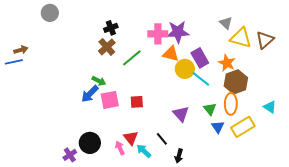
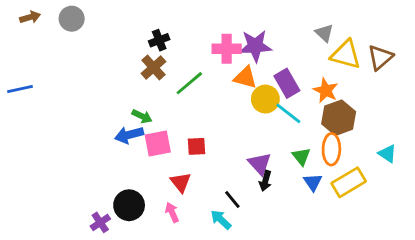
brown arrow: (21, 50) -> (30, 17), moved
blue arrow: (90, 94) -> (129, 135), turned 30
red triangle: (131, 138) -> (181, 182), moved
cyan arrow: (144, 151) -> (221, 220), moved
black arrow: (179, 156) -> (265, 181), moved

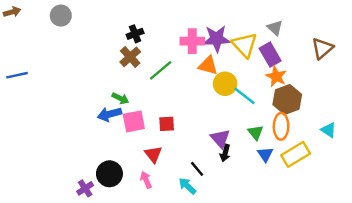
brown arrow: (30, 17) -> (12, 12), moved
yellow triangle: (346, 55) -> (245, 45), moved, turned 32
purple rectangle: (287, 83) -> (270, 55), moved

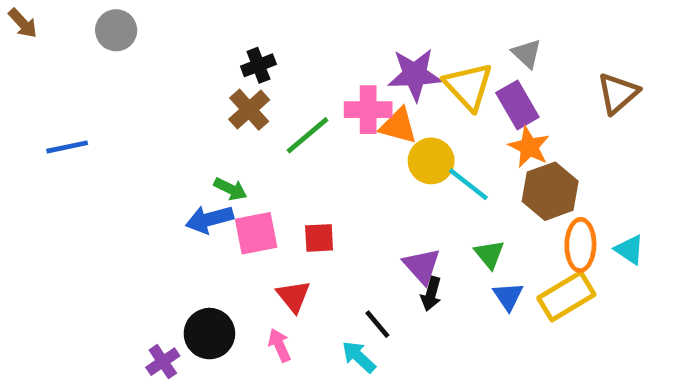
brown arrow: (12, 12) -> (23, 23), turned 63
pink cross: (192, 41) -> (368, 110), moved
blue line: (17, 75) -> (67, 147), moved
orange ellipse: (281, 126) -> (580, 245), moved

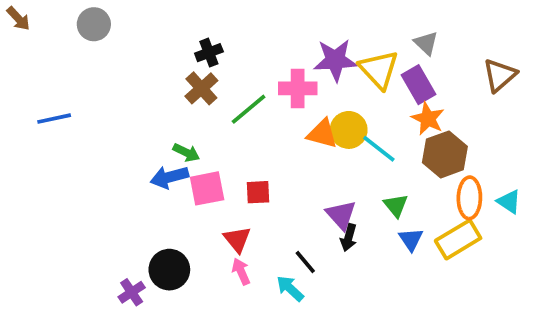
orange triangle: (398, 126) -> (322, 134), moved
pink arrow: (279, 345) -> (241, 271), moved

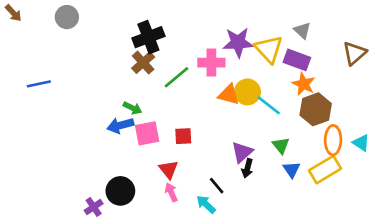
black cross: (209, 53) -> (148, 37), size x1.6
purple rectangle: (418, 85) -> (297, 60), turned -40
purple triangle: (341, 215) -> (242, 152), turned 30

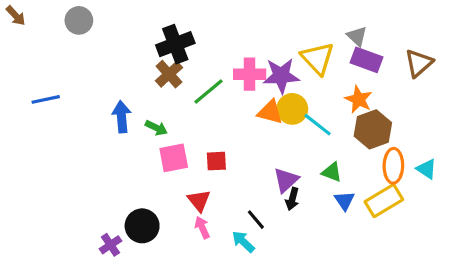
purple star: (238, 42) -> (281, 76), moved
purple rectangle: (297, 60) -> (367, 60), moved
blue arrow: (120, 125) -> (122, 117), moved, turned 100
green triangle: (281, 145) -> (332, 172), turned -30

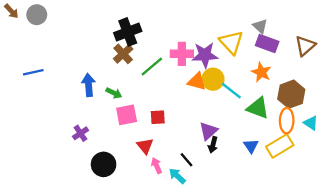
gray circle: (79, 20) -> (37, 15), moved
brown hexagon: (373, 129) -> (291, 94), moved
green triangle: (332, 172) -> (258, 108), moved, size x1.5
pink arrow: (202, 227) -> (157, 166), moved
purple cross: (110, 245) -> (81, 133), moved

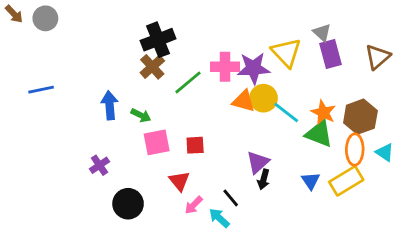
purple rectangle: (267, 43) -> (331, 54), turned 55
orange star: (261, 72) -> (323, 112), moved
pink arrow: (157, 166) -> (194, 205), turned -112

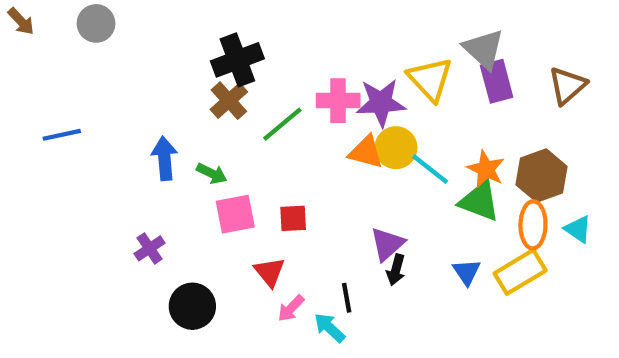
gray circle: (45, 18) -> (96, 23), moved
gray triangle: (322, 33) -> (484, 49), size x1.5
black line: (231, 198) -> (347, 298), turned 30

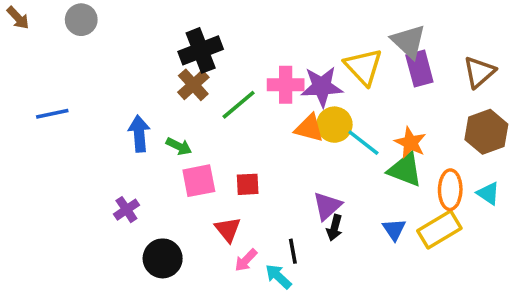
brown hexagon: (542, 176) -> (486, 132), moved

